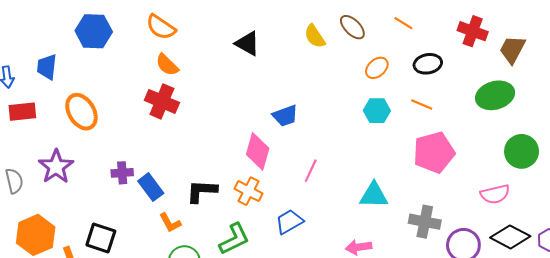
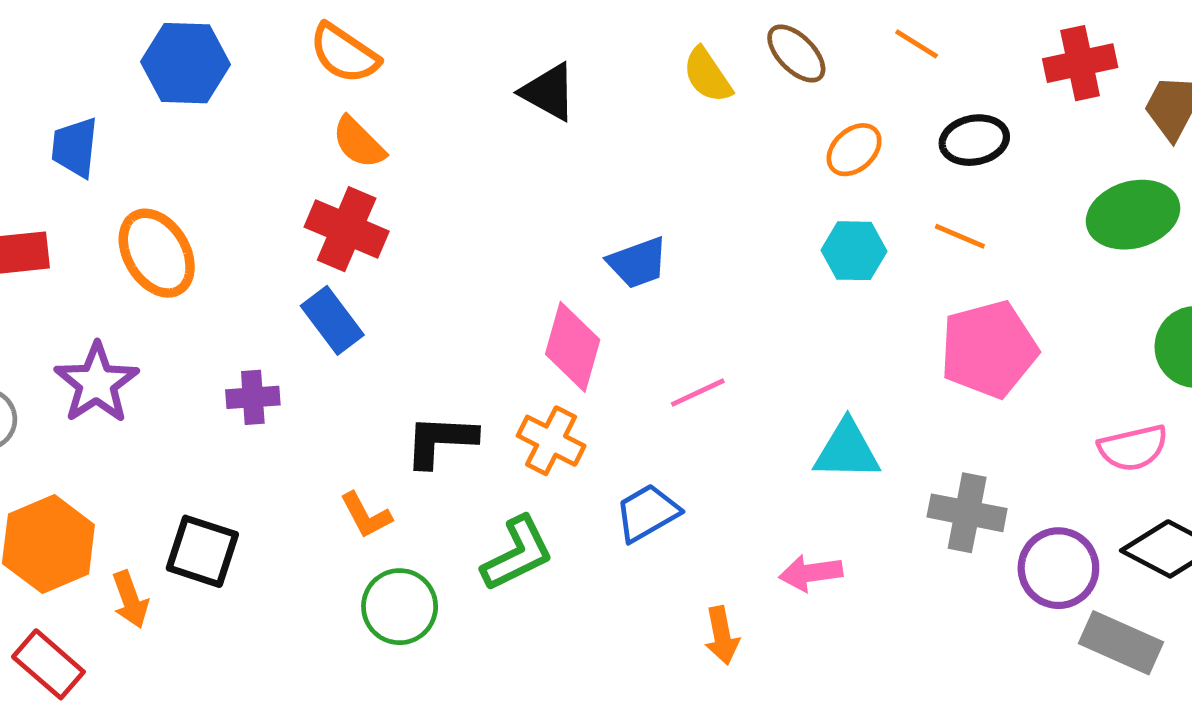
red cross: (473, 31) -> (1080, 63), turned -32
pink line: (311, 171) -> (698, 393), turned 40
blue rectangle: (151, 187) -> (332, 320), moved

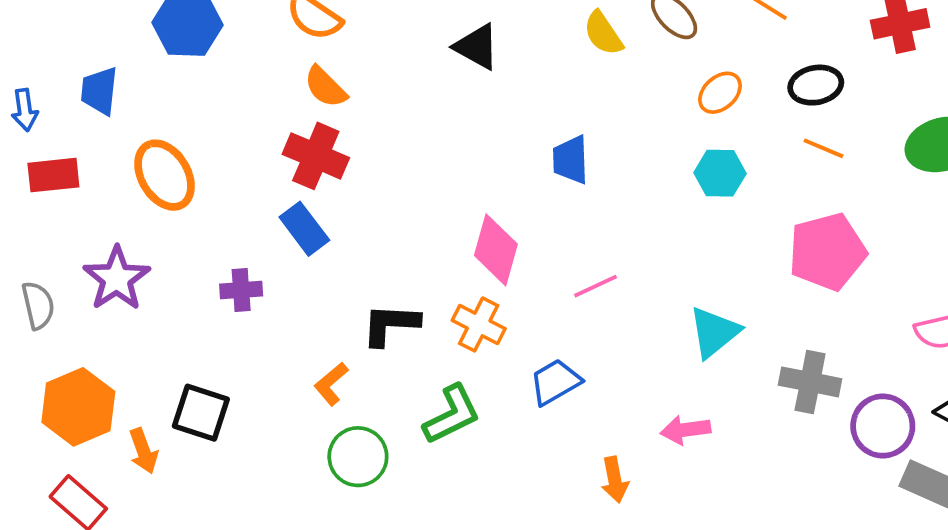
orange line: (960, 236) -> (823, 148), moved
blue trapezoid: (638, 263) -> (571, 160), moved, turned 108
cyan triangle: (847, 450) -> (714, 332), turned -40
orange L-shape: (366, 515) -> (331, 384), turned 78

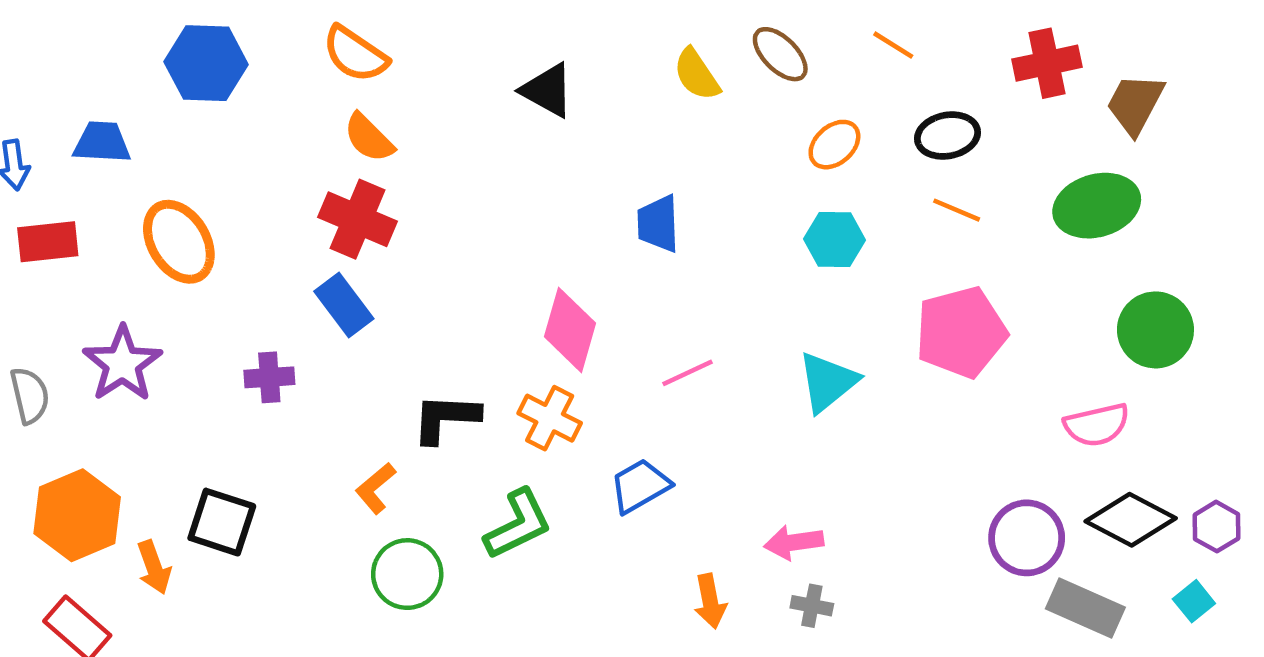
blue trapezoid: (99, 91) -> (102, 142), turned 87
cyan triangle: (714, 332) -> (828, 382), moved
gray cross: (810, 382) -> (812, 606), moved, size x0.6

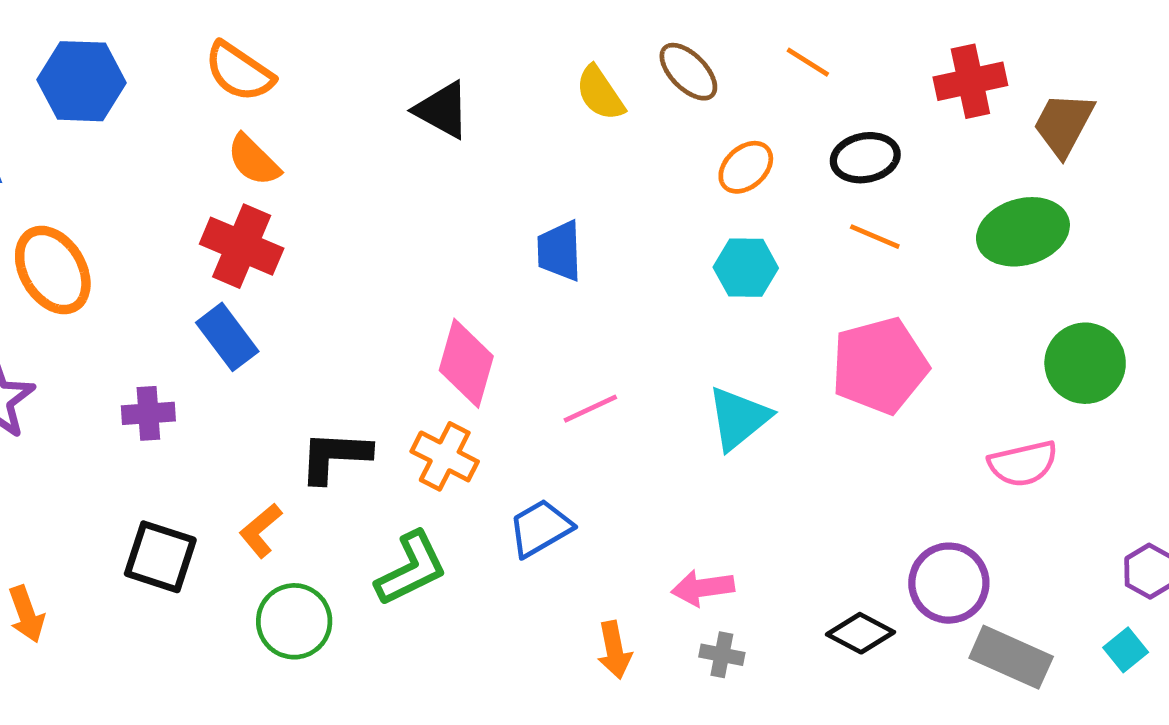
black diamond: (1131, 520) -> (860, 633), moved, size x0.7
black square: (222, 522) -> (160, 557), moved

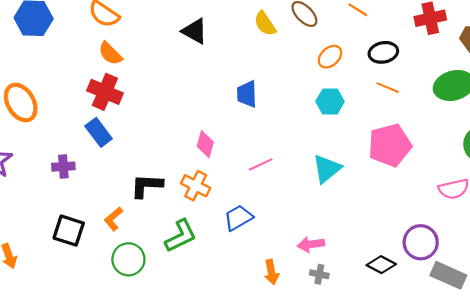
pink diamond: (466, 363) -> (205, 144), size x0.7

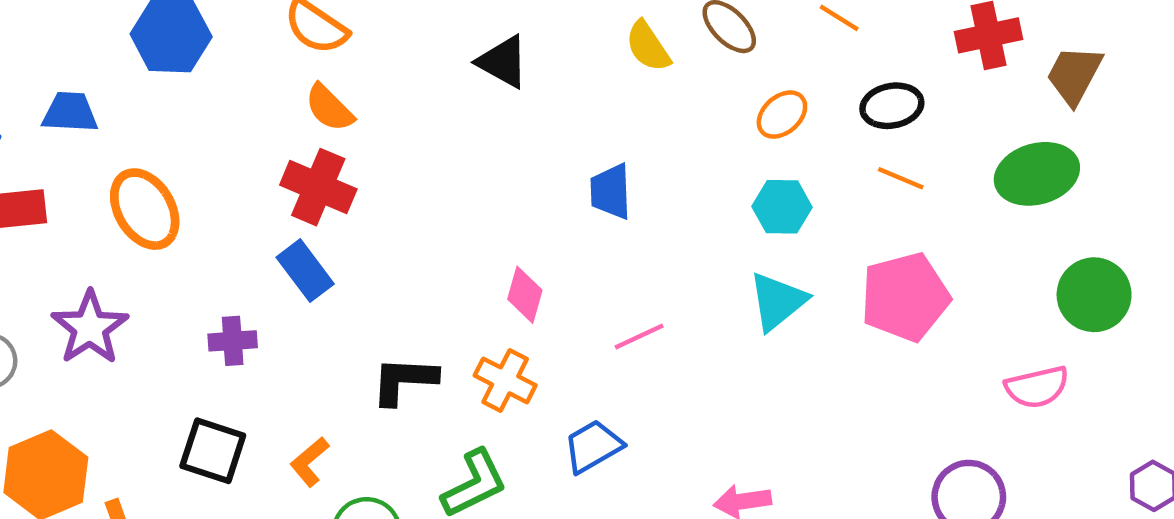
cyan triangle: (327, 169) -> (778, 301), moved
orange L-shape: (114, 219) -> (310, 462), moved
black square: (69, 231) -> (213, 451), moved

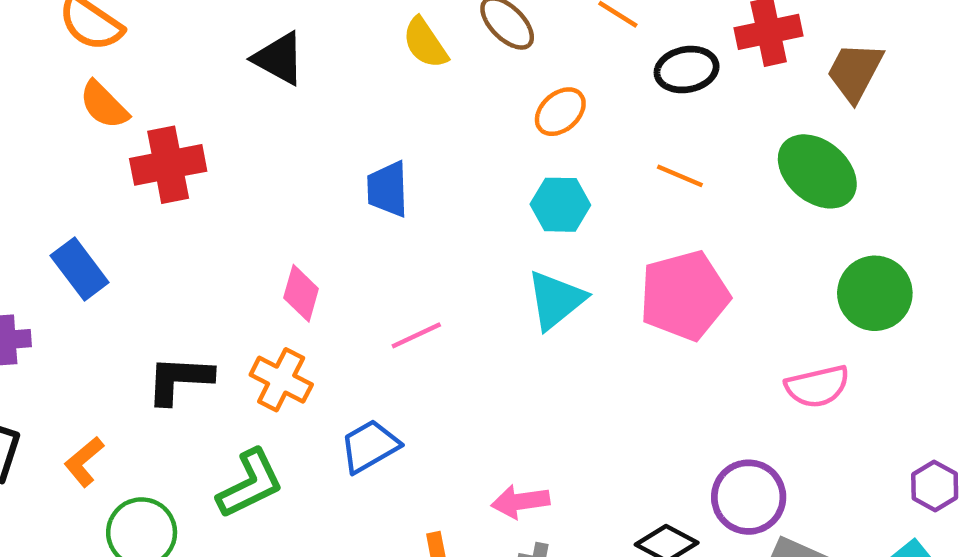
black ellipse: (892, 106) -> (687, 70), moved
green ellipse: (1037, 174) -> (817, 171), turned 56
red cross: (318, 187) -> (168, 165), moved, turned -34

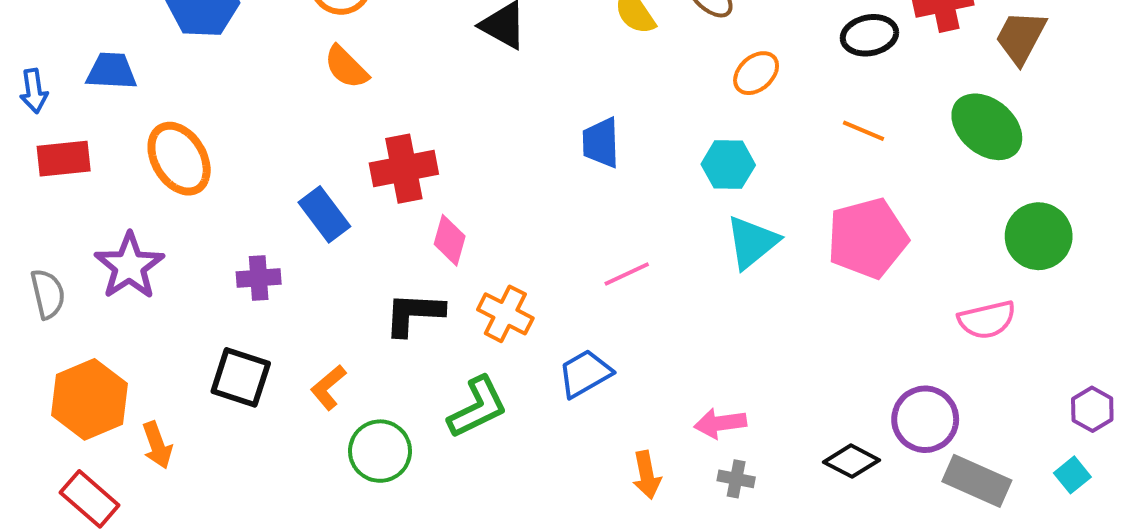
red cross: (168, 165) -> (404, 169), moved
cyan hexagon: (560, 205) -> (728, 165), moved
pink diamond: (301, 293) -> (450, 240), moved

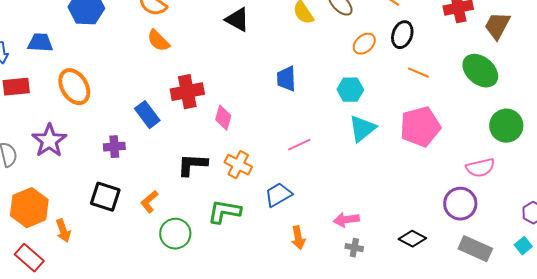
black ellipse: (869, 35) -> (402, 35), moved, turned -60
pink diamond: (450, 240) -> (223, 118), moved
green L-shape: (478, 407) -> (224, 212), turned -144
purple circle: (925, 419) -> (460, 204), moved
orange arrow: (647, 475) -> (298, 238), moved

